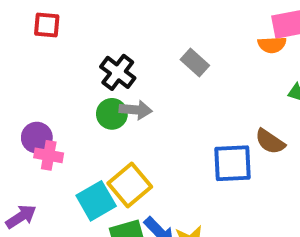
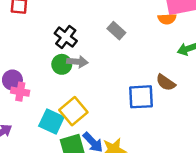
cyan square: (96, 201) -> (51, 122), turned -35

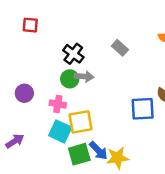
pink cross: (20, 92) -> (58, 104), moved
yellow square: (73, 111) -> (80, 122), turned 30

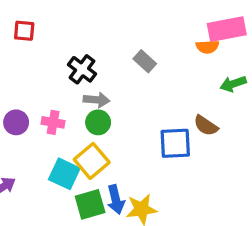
green circle: (70, 79) -> (98, 122), moved
pink cross: (58, 104) -> (53, 122), moved
yellow square: (80, 122) -> (92, 161), turned -30
blue arrow: (98, 151) -> (116, 200), turned 30

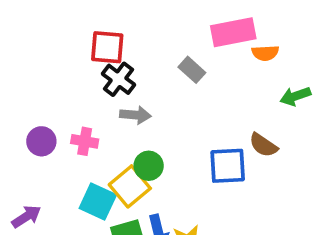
pink rectangle: (227, 29) -> (233, 32), moved
red square: (24, 31) -> (107, 47), moved, size x1.4
green circle: (98, 122) -> (149, 166), moved

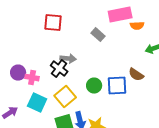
black cross: (119, 79) -> (59, 69), moved
pink cross: (85, 141) -> (32, 78), moved
green circle: (149, 166) -> (94, 86), moved
cyan square: (98, 202) -> (37, 103), moved

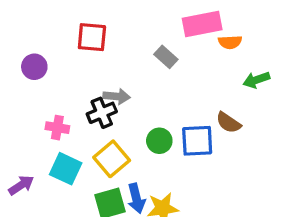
black cross: (59, 69) -> (102, 113), turned 30
purple circle: (18, 73) -> (34, 67), moved

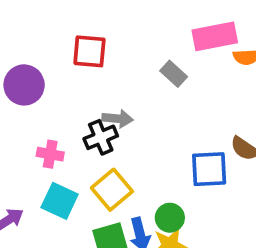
purple circle: (34, 67) -> (24, 85), size x1.4
green circle: (159, 141) -> (170, 218), moved

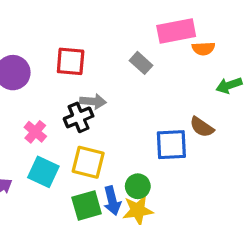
red square: (89, 51) -> (71, 61), moved
pink cross: (50, 154) -> (35, 132), turned 30
yellow square: (112, 190) -> (88, 162), turned -36

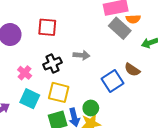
gray rectangle: (141, 63) -> (120, 28), moved, size x1.5
gray arrow: (93, 101) -> (81, 55), moved
blue square: (171, 145) -> (113, 81), turned -30

